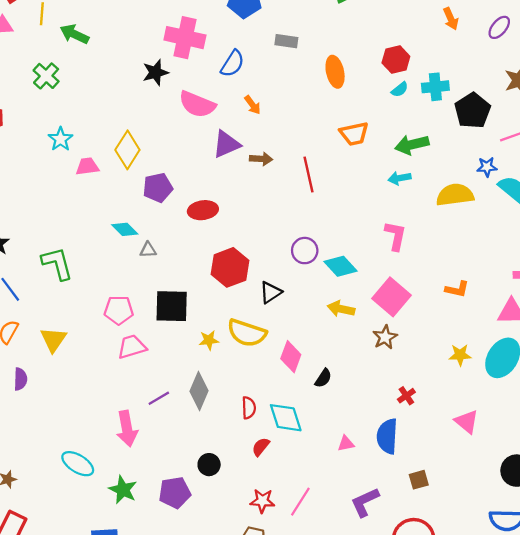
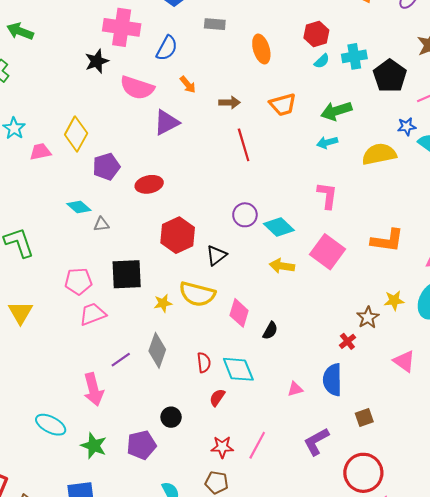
brown arrow: (261, 159) -> (230, 103), moved
orange L-shape: (457, 289) -> (387, 241), size x1.5
brown star: (385, 337) -> (368, 317), moved

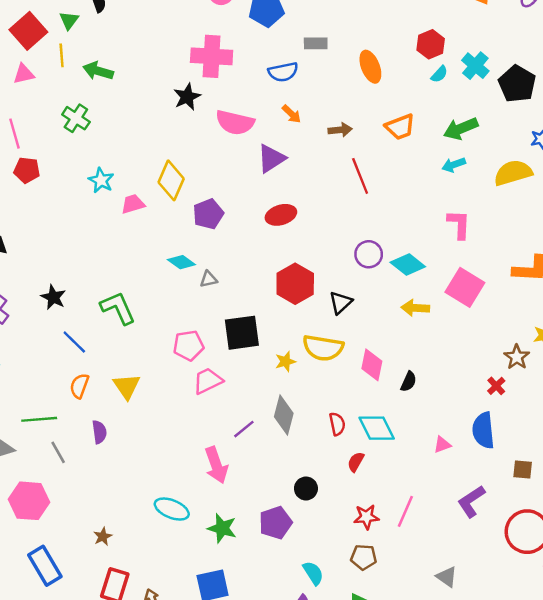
blue semicircle: (167, 48) -> (283, 72), moved, turned 55
cyan cross: (354, 56) -> (475, 66), turned -35
red ellipse: (149, 184) -> (281, 215), moved
brown square: (364, 418) -> (523, 470), turned 30

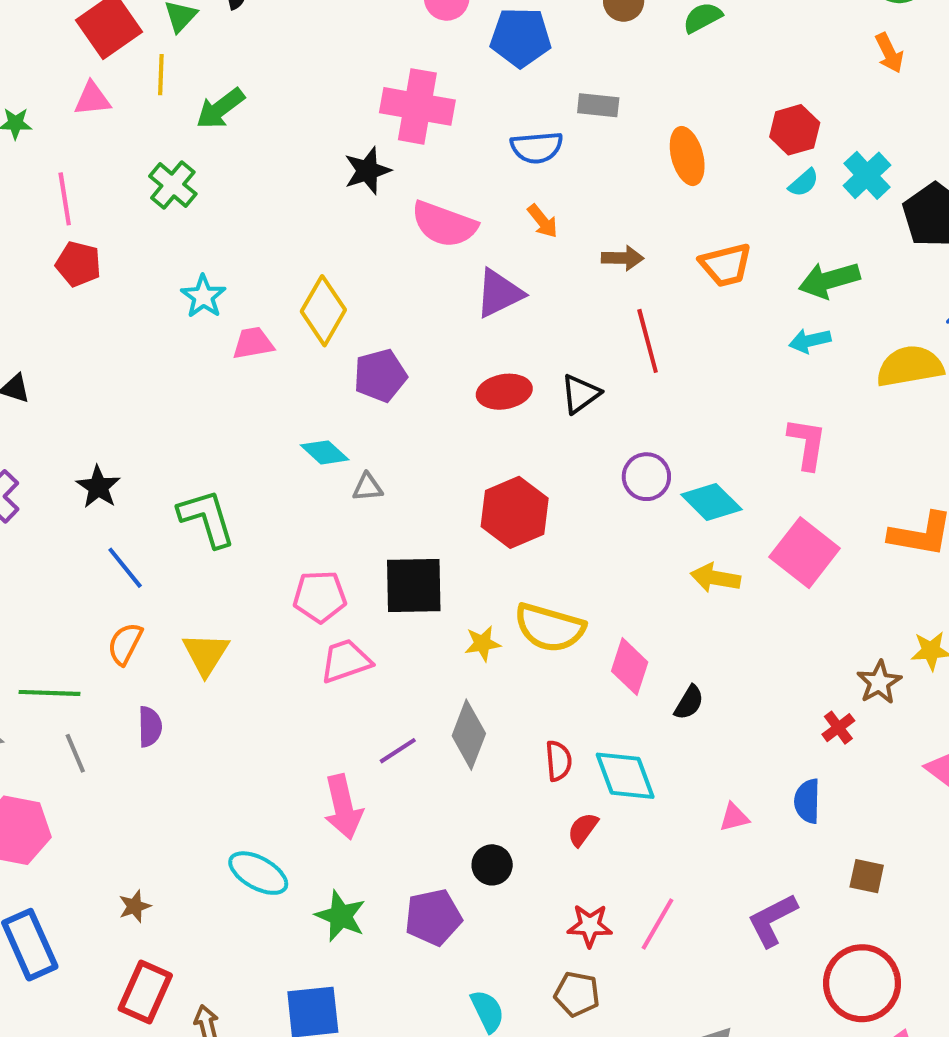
green arrow: (98, 71) -> (220, 109), turned -60
black triangle: (341, 303) -> (580, 394), moved
blue semicircle: (483, 430) -> (807, 801), size x0.7

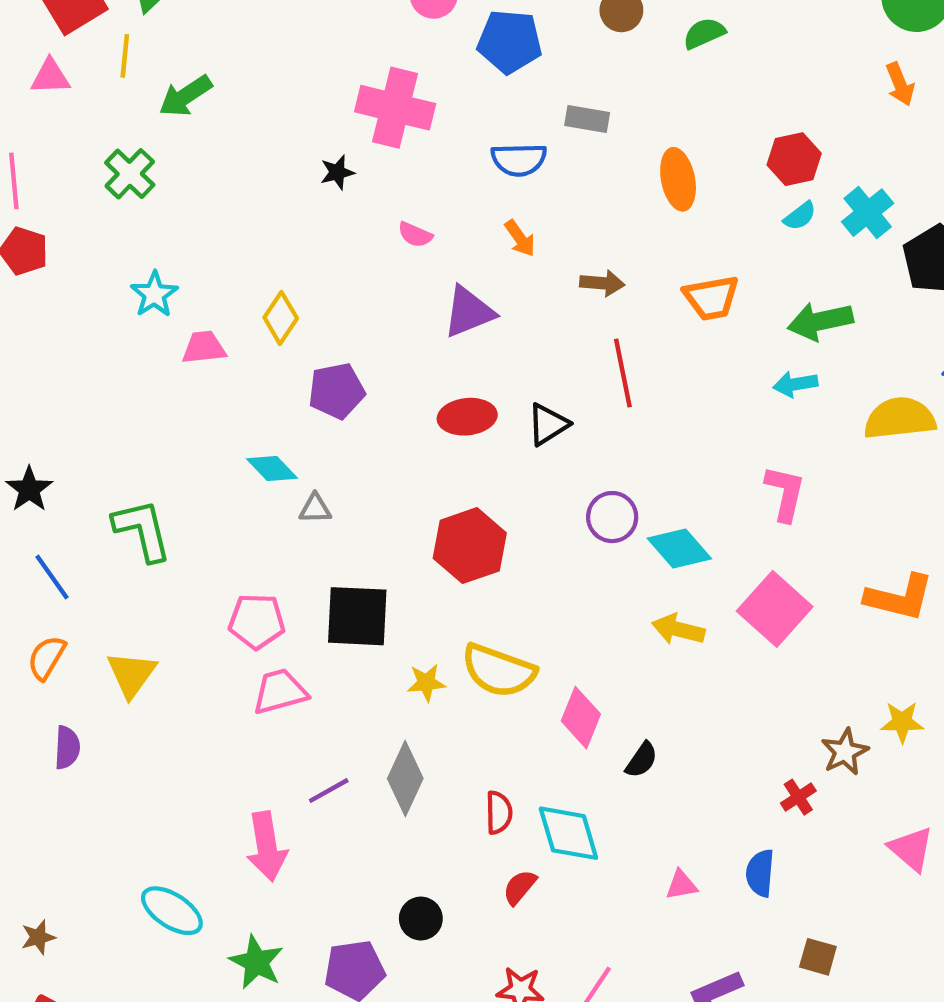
black star: (367, 171) -> (337, 172), size x0.7
pink semicircle: (444, 224) -> (415, 235), size x0.5
yellow diamond: (323, 311) -> (281, 318), size x0.7

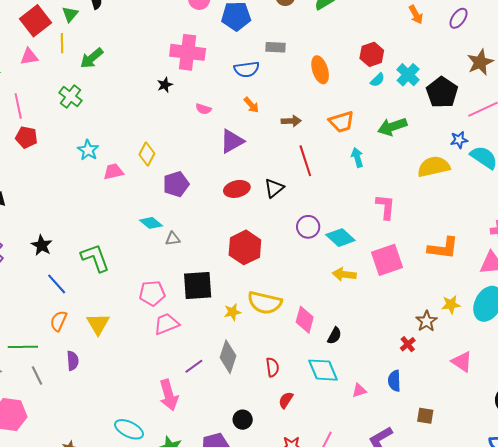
cyan arrow: (795, 384) -> (357, 157), moved, turned 90
pink square: (775, 609) -> (387, 260), turned 36
cyan diamond: (568, 833) -> (323, 370), moved

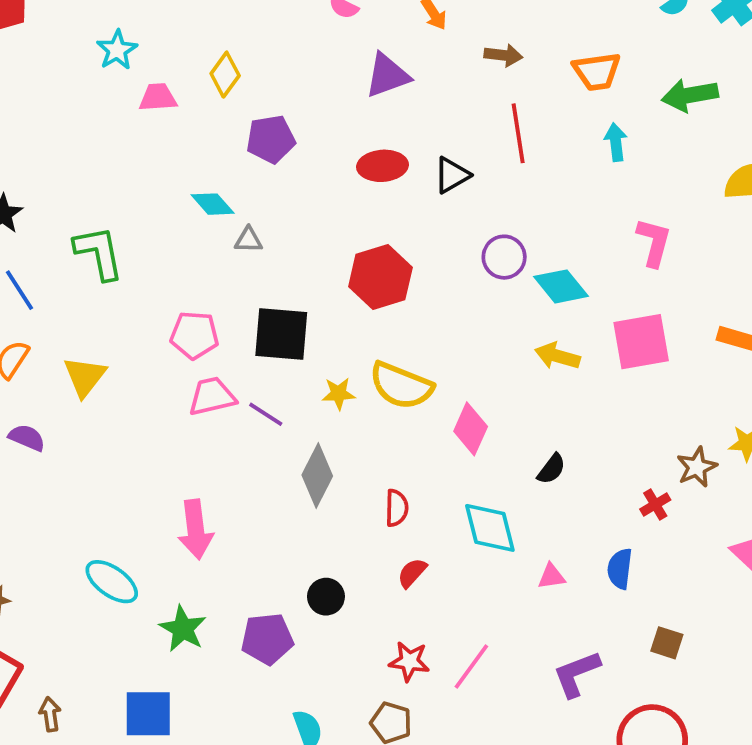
black semicircle: (334, 336) -> (551, 469), moved
purple semicircle: (73, 361) -> (27, 438), turned -72
purple line: (194, 366) -> (266, 414), moved, turned 60

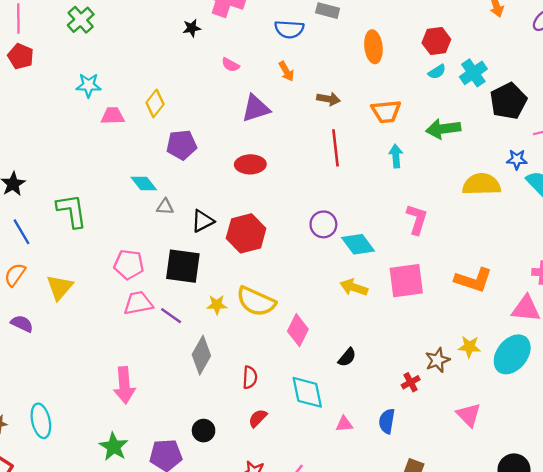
cyan star: (117, 50) -> (88, 85), turned 30
black triangle: (452, 175) -> (203, 221), moved
cyan ellipse: (112, 582) -> (41, 421), moved, turned 40

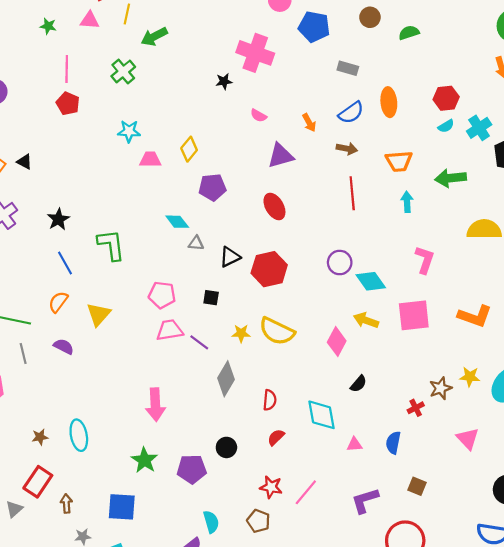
blue semicircle: (289, 29) -> (351, 113), moved, turned -40
red ellipse: (250, 164) -> (274, 206), turned 60
black square: (183, 266) -> (211, 298), size x0.5
pink diamond: (298, 330) -> (337, 342), moved

